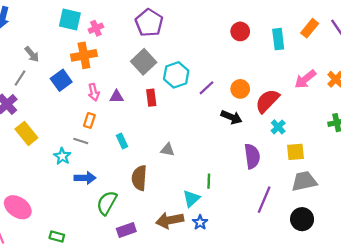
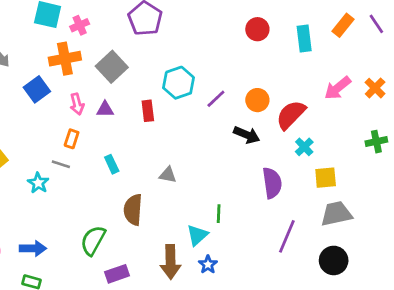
gray square: (144, 62) -> (112, 67), moved
blue arrow: (85, 178) -> (33, 248), moved
brown arrow: (170, 220) -> (171, 262), turned -80

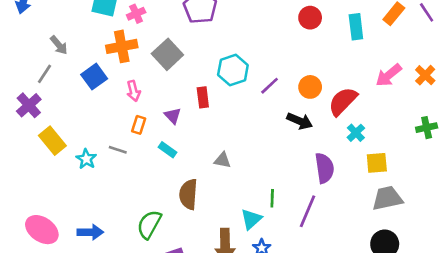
purple triangle: (105, 109) -> (173, 116), moved, turned 48
orange rectangle: (72, 139) -> (139, 125), moved
cyan rectangle: (112, 164) -> (167, 150), turned -30
cyan star: (38, 183) -> (86, 159), moved
purple line: (287, 236) -> (307, 211), moved

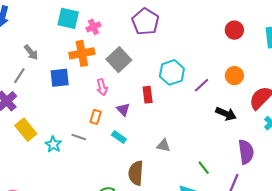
blue square: (94, 77) -> (60, 78), turned 30
orange circle: (310, 87) -> (234, 76), moved
pink arrow: (133, 91) -> (102, 87), moved
green line: (272, 198) -> (204, 168), moved, turned -40

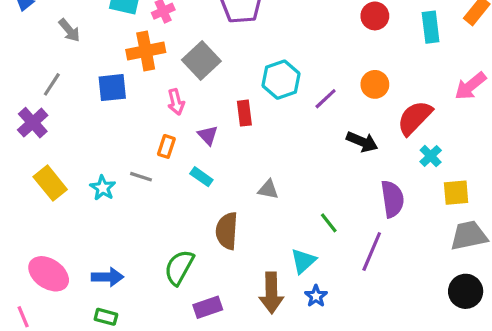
gray arrow: (31, 52) -> (69, 30), moved
yellow rectangle: (26, 130) -> (50, 183), moved

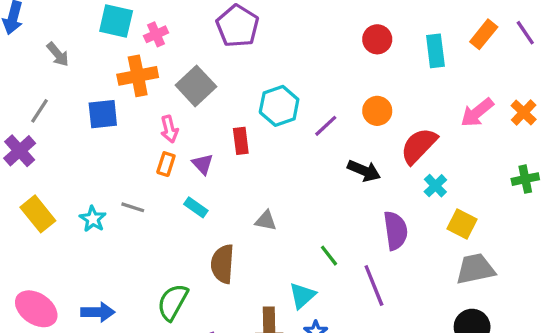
orange rectangle: (166, 146) -> (166, 164), moved
yellow square: (456, 193) -> (462, 224), turned 32
purple line: (372, 252) -> (374, 285), turned -45

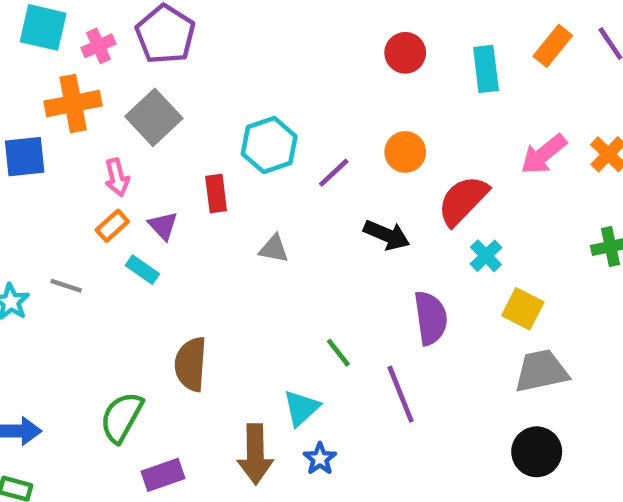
purple pentagon: (238, 26) -> (165, 34), moved
orange rectangle: (166, 164) -> (112, 226), turned 30
cyan rectangle: (196, 207) -> (142, 270), moved
gray triangle: (266, 221) -> (274, 249), moved

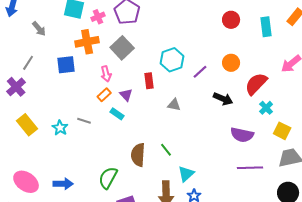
purple semicircle: (431, 318) -> (242, 135), turned 110
green line: (338, 353) -> (166, 150), moved
purple line: (401, 394) -> (250, 168), moved, turned -70

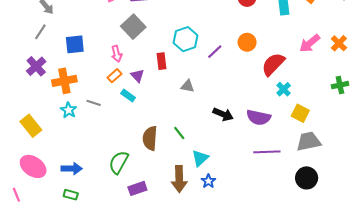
orange cross: (87, 42) -> (64, 81), moved
gray line: (28, 63) -> (40, 32), moved
purple cross: (16, 87) -> (36, 66), moved
black arrow: (223, 99) -> (223, 114), moved
yellow rectangle: (27, 125) -> (31, 126), moved

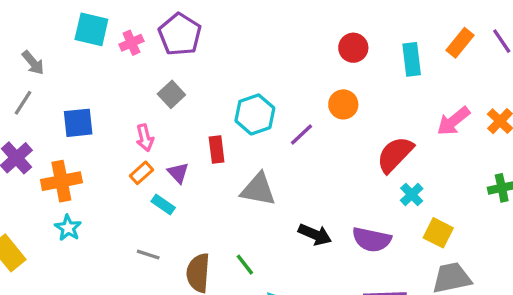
gray square: (133, 27) -> (171, 94), size x0.7
orange circle: (247, 42) -> (343, 104), moved
gray triangle: (188, 86) -> (258, 189), size x1.6
gray line: (94, 103) -> (148, 255), moved

